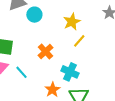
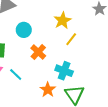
cyan circle: (34, 15) -> (24, 30), moved

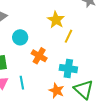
cyan line: (16, 74) -> (22, 83), turned 48

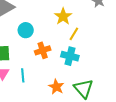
orange cross: (39, 56) -> (43, 50), turned 35
cyan cross: (68, 69) -> (70, 56), moved

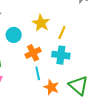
yellow star: (63, 16) -> (41, 23), moved
cyan line: (23, 75) -> (38, 73), moved

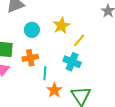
orange cross: (33, 53) -> (30, 58), moved

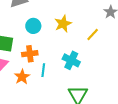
yellow line: (79, 40) -> (93, 35), moved
orange star: (54, 90) -> (22, 77), moved

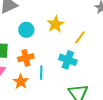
yellow line: (93, 35) -> (80, 37), moved

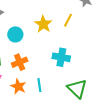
yellow line: (80, 37) -> (68, 20), moved
cyan line: (41, 73) -> (39, 85), moved

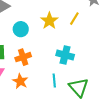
cyan line: (39, 85) -> (54, 81), moved

